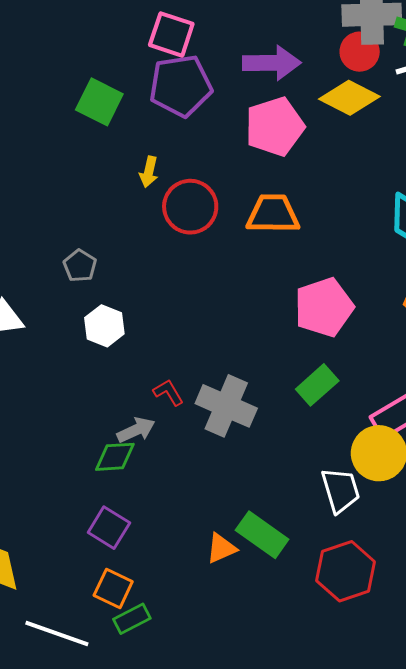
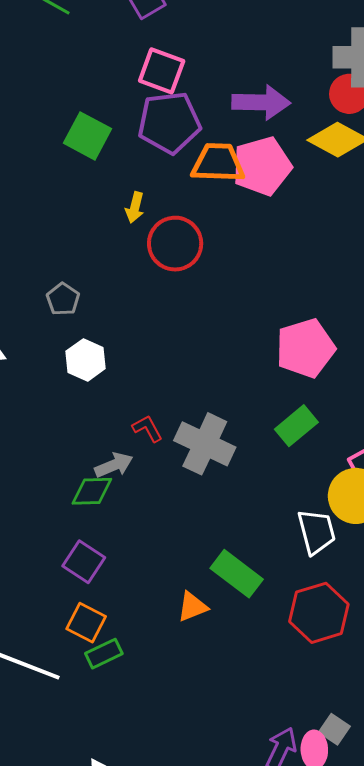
orange trapezoid: (273, 214) -> (218, 163), moved
orange triangle: (221, 548) -> (192, 607), moved

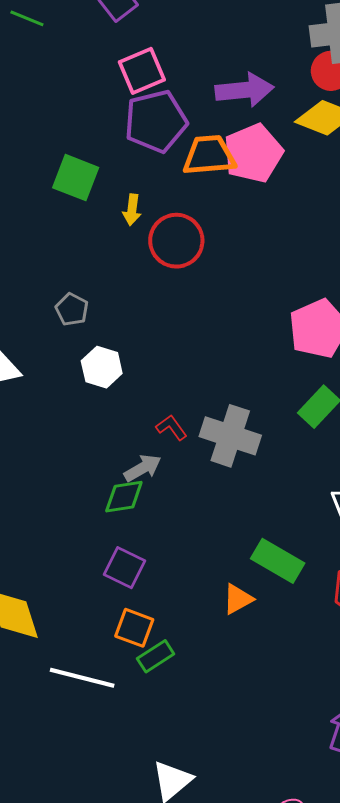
pink square: (162, 71) -> (142, 71), turned -36
green square: (88, 136) -> (76, 178), moved

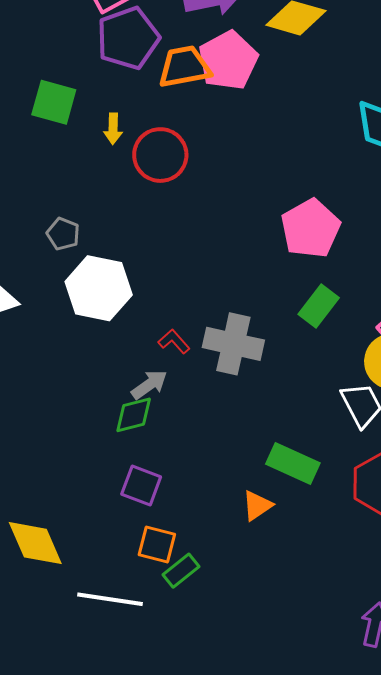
white hexagon: (102, 367) -> (99, 288), size x1.6

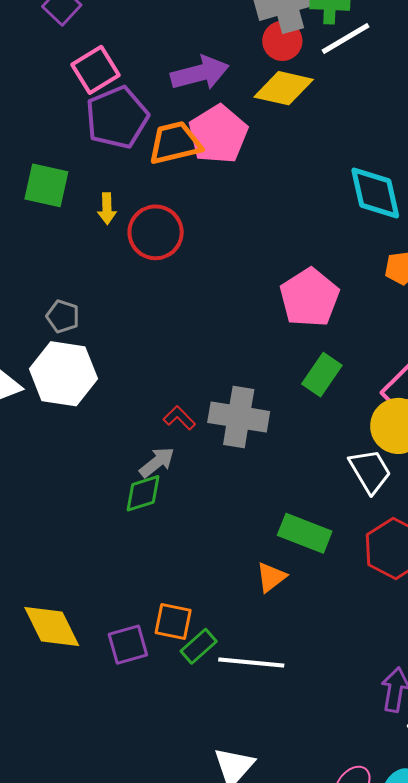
white hexagon: (99, 288) -> (63, 374), moved
purple square: (141, 486) -> (128, 645), moved, turned -33
white line: (110, 599) -> (251, 662), moved

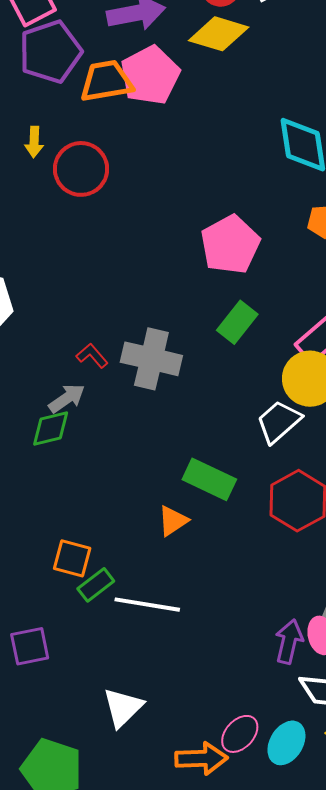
white trapezoid: (370, 471) -> (279, 422), turned -105
purple square: (128, 645) -> (30, 646), moved

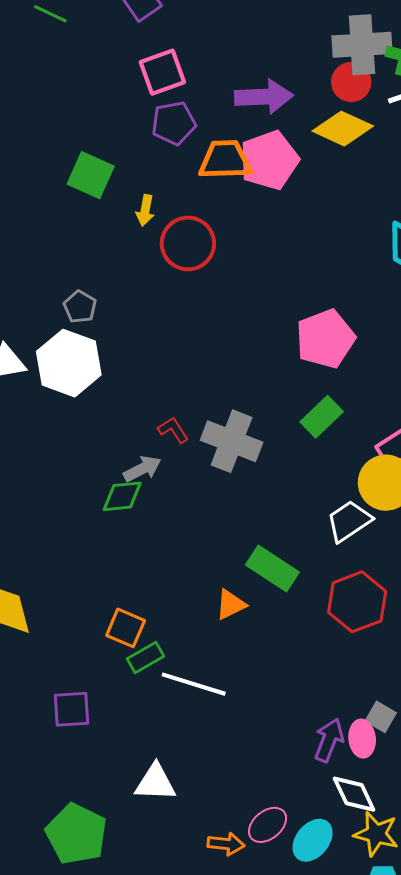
purple pentagon: (50, 52) -> (174, 123), size x0.7
white triangle: (123, 707) -> (155, 783), turned 39
orange arrow: (201, 758) -> (226, 844), size x0.7

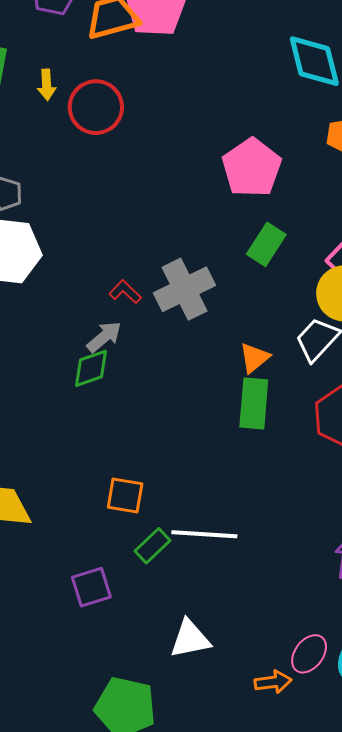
gray cross: (232, 441) -> (184, 289), turned -34
green rectangle: (272, 569) -> (254, 403), turned 75
orange triangle: (231, 605) -> (254, 358), moved
green rectangle: (145, 657) -> (152, 546), moved

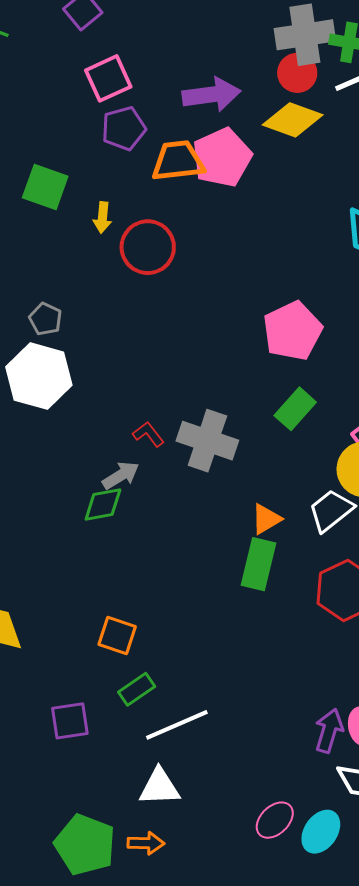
gray cross: (184, 289) -> (207, 441), turned 36
white line: (204, 534) -> (177, 725), moved, turned -36
orange arrow: (273, 682) -> (146, 843), moved

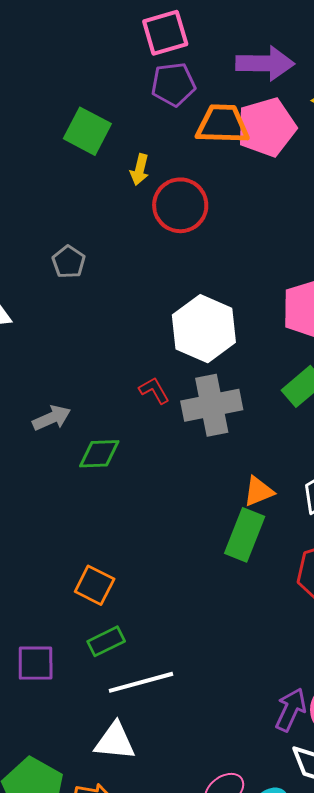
white hexagon: (39, 376) -> (204, 329), moved
gray cross: (207, 441) -> (212, 405), turned -38
gray arrow: (121, 475) -> (52, 418), moved

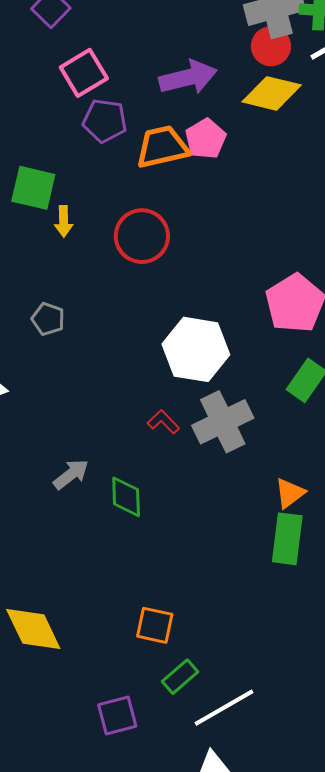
purple pentagon: (173, 84) -> (105, 121), turned 30
pink pentagon: (266, 127) -> (206, 139), size x0.7
yellow arrow: (140, 170) -> (64, 221), moved
green diamond: (99, 454) -> (126, 497), turned -75

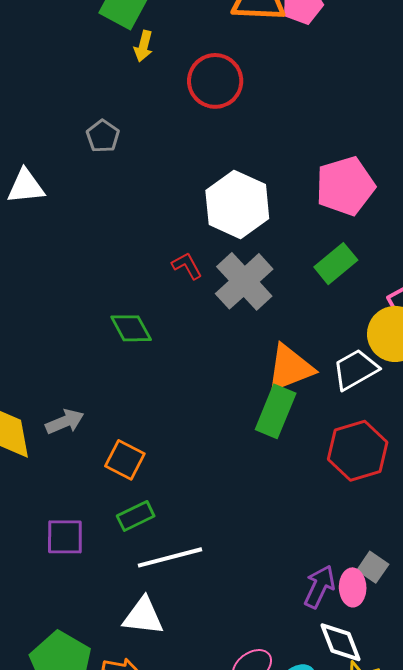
gray cross: (223, 422) -> (244, 281), turned -32
gray arrow: (71, 474) -> (65, 422), moved
orange triangle: (290, 493) -> (290, 368), size x1.6
green diamond: (126, 497) -> (131, 328), turned -42

